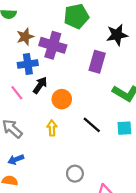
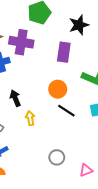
black arrow: (40, 85) -> (15, 98), moved, turned -49
orange circle: (62, 99) -> (58, 89), moved

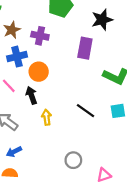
purple cross: (21, 42) -> (40, 36), size x0.7
orange circle: (58, 89) -> (39, 72), moved

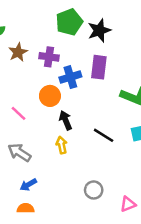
black star: (102, 20) -> (99, 30), moved
blue cross: (17, 57) -> (70, 77), moved
black arrow: (31, 95) -> (66, 120), moved

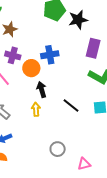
purple cross: (49, 57) -> (13, 55), moved
purple rectangle: (99, 67) -> (93, 48), moved

